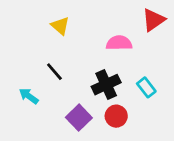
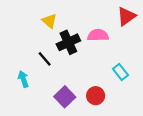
black cross: (106, 85) -> (68, 42), moved
cyan arrow: (29, 96) -> (23, 79), turned 35

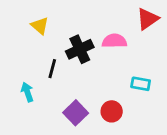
yellow triangle: (49, 21) -> (40, 26), moved
black line: (45, 59) -> (52, 69), turned 56
cyan rectangle: (120, 72) -> (141, 84), turned -42

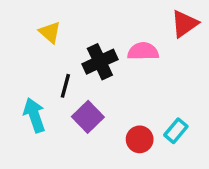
cyan rectangle: (141, 84) -> (176, 131), moved, turned -60
cyan arrow: (27, 92) -> (34, 115), size x1.4
purple square: (76, 113) -> (88, 117), moved

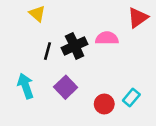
yellow triangle: (50, 32) -> (37, 14), moved
black line: (65, 86) -> (47, 51), moved

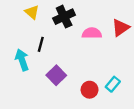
red triangle: (138, 18) -> (121, 28), moved
black cross: (75, 46) -> (64, 17), moved
cyan arrow: (26, 86) -> (22, 60), moved

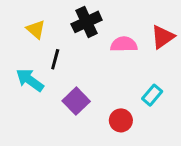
yellow triangle: (32, 12) -> (36, 29), moved
cyan arrow: (22, 60) -> (30, 80), turned -35
cyan rectangle: (113, 84) -> (152, 95), moved

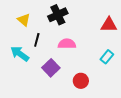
red triangle: (163, 37) -> (109, 25), turned 36
pink semicircle: (124, 44) -> (67, 44), moved
cyan rectangle: (152, 95) -> (107, 57), moved

